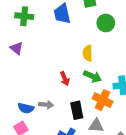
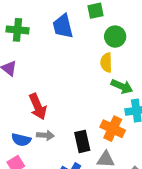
yellow semicircle: (88, 53) -> (106, 63), moved
green arrow: (92, 76) -> (122, 86), moved
red arrow: (65, 79) -> (38, 107), moved, size x1.5

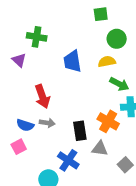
blue trapezoid: (63, 26) -> (72, 61), moved
green cross: (17, 30) -> (37, 37), moved
yellow semicircle: (106, 63) -> (107, 62), turned 77

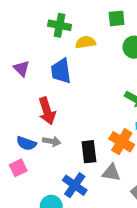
green cross: (37, 37) -> (60, 25), moved
blue trapezoid: (72, 61) -> (61, 71), moved
yellow semicircle: (107, 62) -> (86, 42), moved

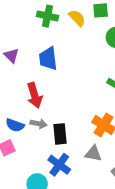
yellow semicircle: (86, 42) -> (77, 18), moved, turned 54
black rectangle: (89, 152) -> (60, 134), moved

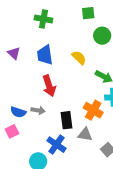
yellow semicircle: (77, 18) -> (79, 58), moved
red arrow: (35, 95) -> (49, 86), moved
black rectangle: (60, 134) -> (67, 120), moved

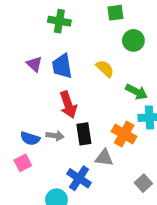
purple triangle: (14, 53) -> (34, 64), moved
black rectangle: (67, 120) -> (84, 134), moved
gray triangle: (85, 134) -> (104, 158), moved

